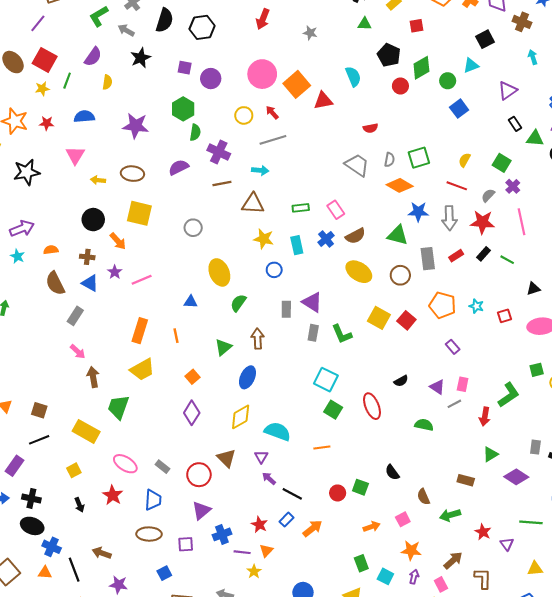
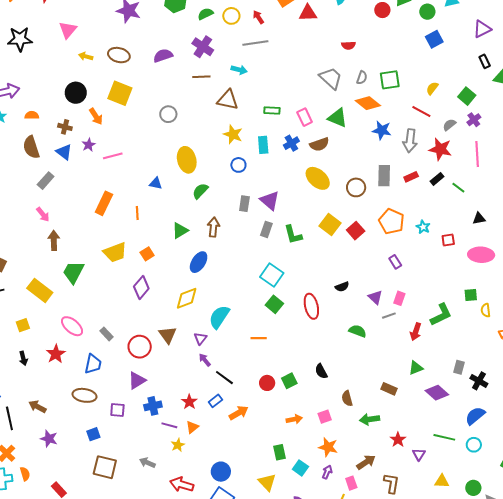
green semicircle: (195, 132) -> (205, 14), moved, turned -133
green triangle: (398, 235) -> (338, 118), moved
yellow trapezoid: (142, 370) -> (115, 252), moved
cyan semicircle: (277, 431) -> (219, 317), turned -85
green square: (360, 487) -> (289, 381), turned 35

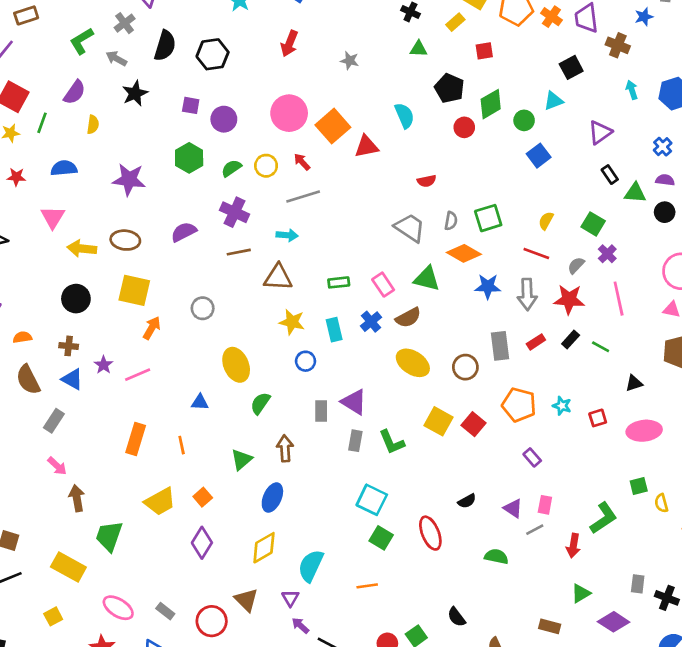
yellow arrow: (86, 56) -> (82, 249), size x1.5
orange arrow: (96, 116) -> (152, 328), moved, turned -108

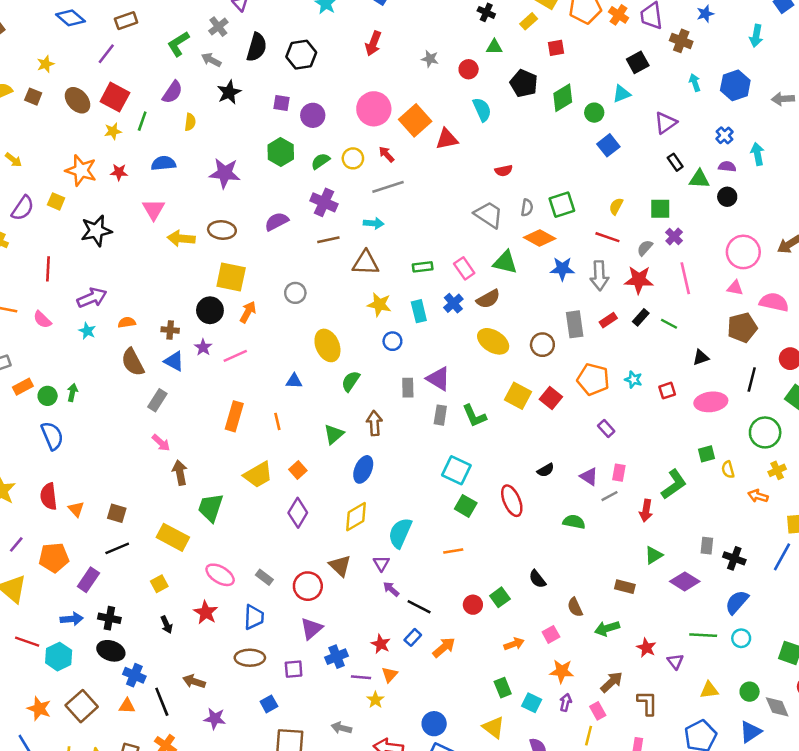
red circle: (464, 127) -> (469, 69), moved
green square: (593, 224) -> (660, 209), turned -30
black circle: (76, 299) -> (210, 310), moved

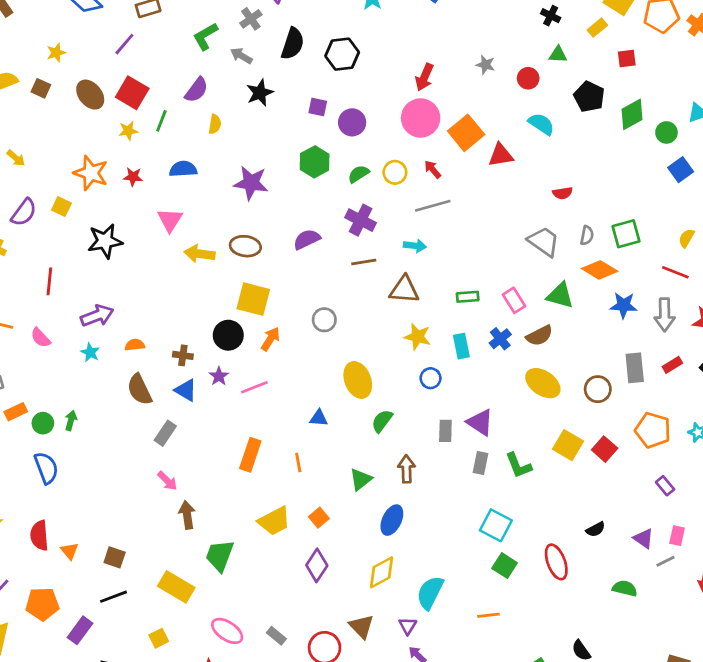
red arrow: (373, 43) -> (424, 77), moved
cyan semicircle: (482, 110) -> (541, 124), turned -35

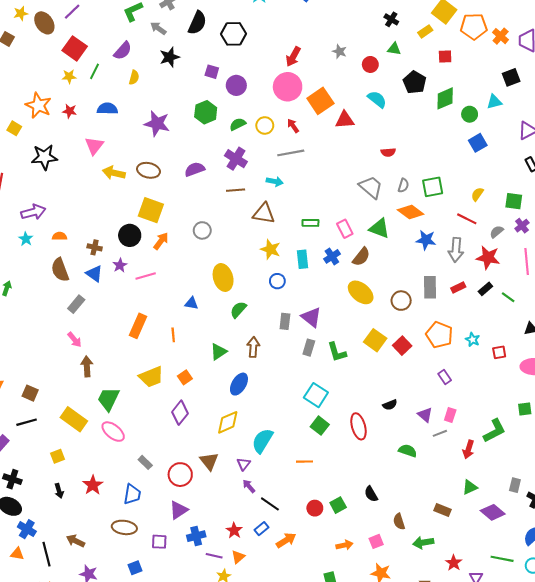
brown ellipse: (90, 95) -> (44, 23), moved
brown semicircle: (539, 336) -> (361, 257), turned -30
pink ellipse: (227, 631) -> (113, 432), moved

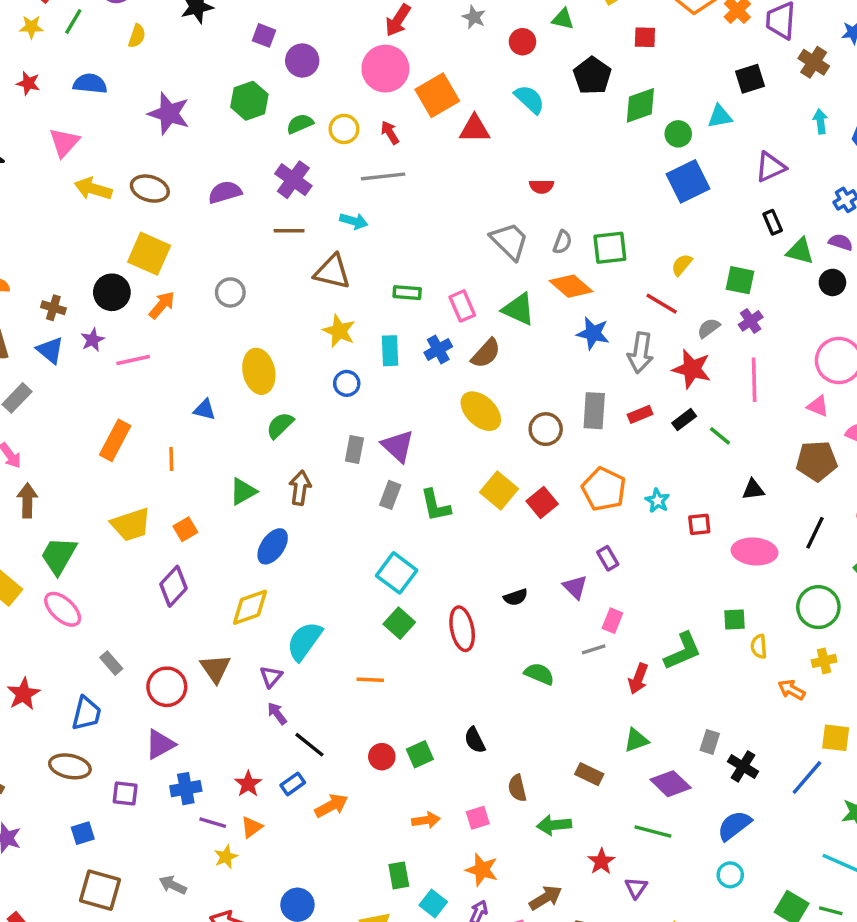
blue square: (478, 143) -> (688, 181), size x1.4
purple triangle: (425, 415) -> (575, 587), moved
green line: (502, 559) -> (653, 831), moved

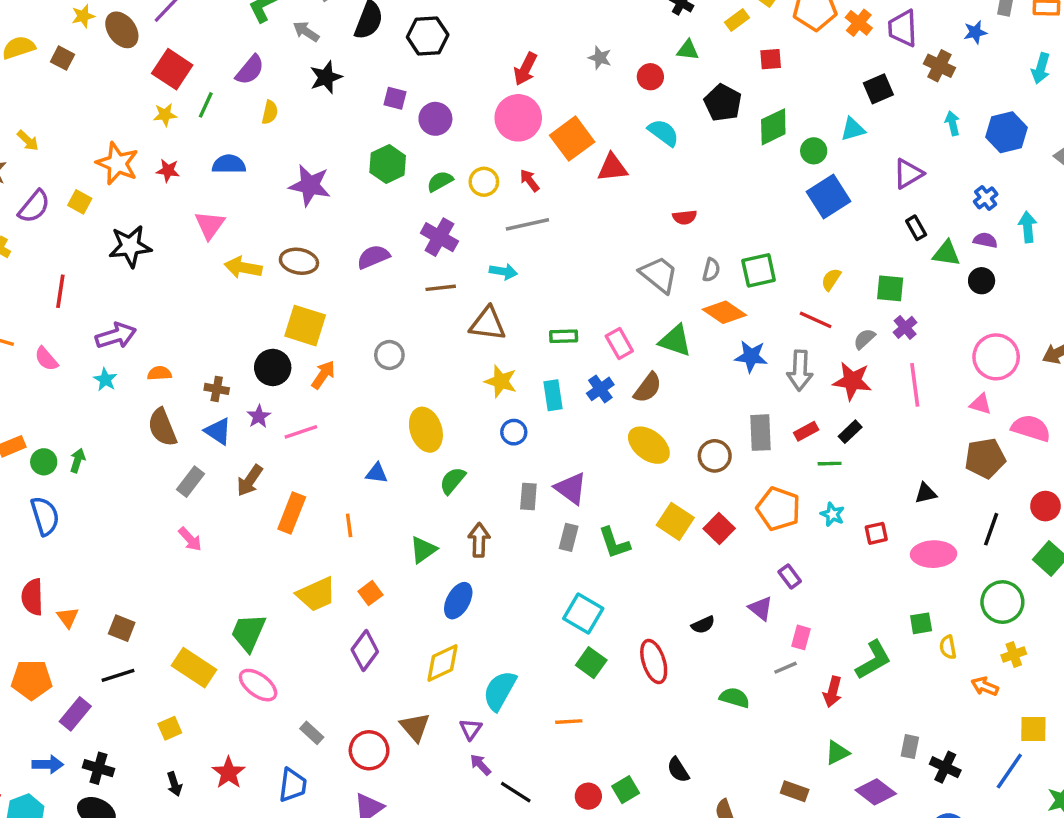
green line: (720, 436) -> (830, 464), moved, turned -35
brown arrow: (27, 500) -> (250, 481), moved, turned -140

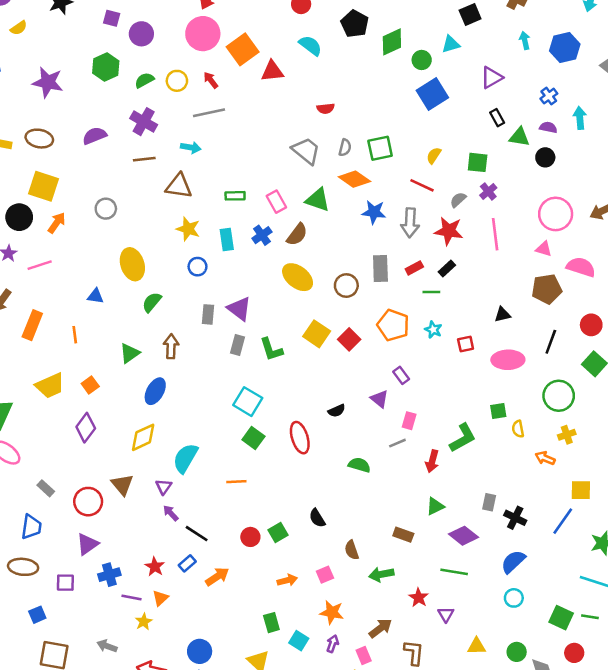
yellow semicircle: (270, 112) -> (19, 28), turned 42

